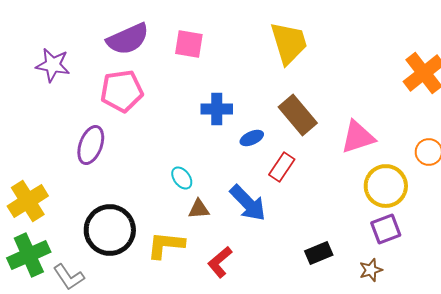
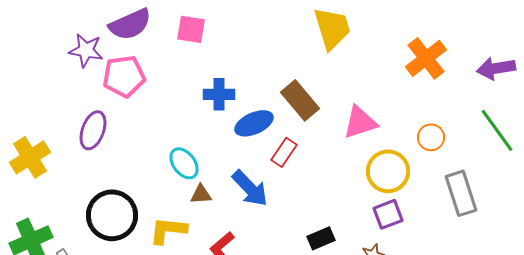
yellow trapezoid: (289, 43) -> (332, 28), moved
purple star: (53, 65) -> (86, 50), moved
blue ellipse: (252, 138) -> (254, 123), size x1.6
cyan ellipse: (182, 178) -> (184, 163), size x1.4
yellow cross: (28, 201) -> (30, 157), moved

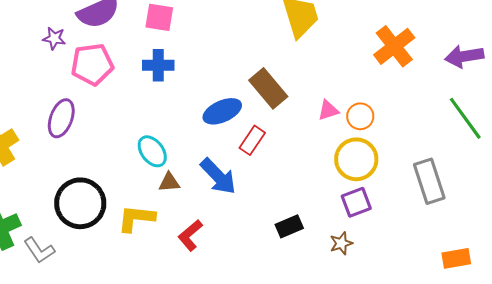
purple star: (86, 50) -> (54, 38), size x0.7
blue cross: (219, 94) -> (158, 65), moved
pink triangle: (360, 122) -> (328, 110), size x0.6
orange circle: (431, 137) -> (360, 116), moved

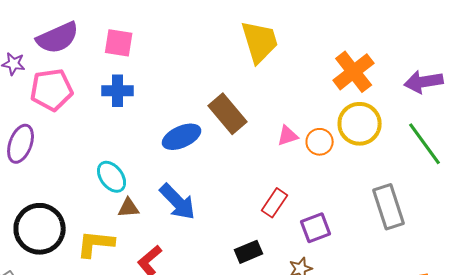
red rectangle: (252, 140) -> (275, 203), moved
yellow circle: (356, 159) -> (360, 124), moved

